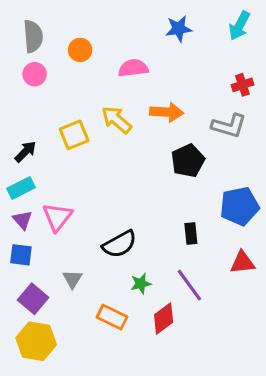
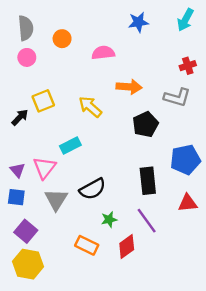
yellow arrow: (117, 120) -> (90, 107), moved
yellow square: (74, 135) -> (43, 101), moved
cyan rectangle: (21, 188) -> (70, 146), moved
black rectangle: (191, 234) -> (148, 181), size x1.6
gray triangle: (73, 279) -> (56, 200), moved, size x1.5

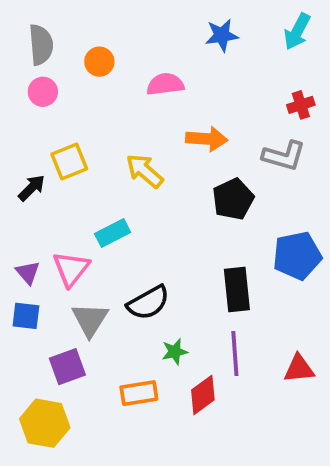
red triangle: (188, 203) -> (299, 369), moved
purple line: (147, 221) -> (235, 354), turned 32
purple square: (26, 231) -> (67, 367), moved, turned 30
orange rectangle: (87, 245) -> (139, 393), turned -35

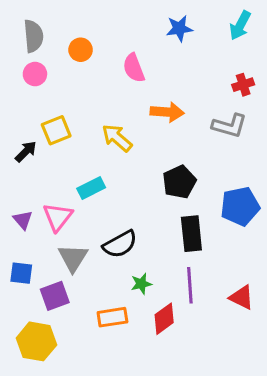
pink semicircle: (165, 84) -> (134, 68), turned -104
black pentagon: (233, 199) -> (179, 182), moved
blue square: (26, 316) -> (21, 273), moved
red triangle: (299, 369) -> (242, 297), turned 32

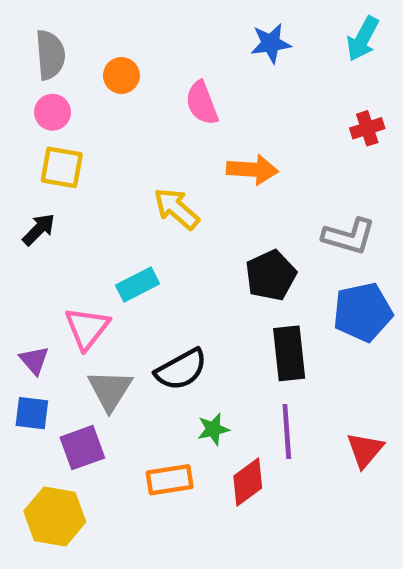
gray L-shape: (229, 126) -> (349, 236), moved
yellow square: (56, 130) -> (62, 167), moved, turned 32
purple triangle: (23, 220) -> (34, 360), moved
red triangle: (242, 297) -> (365, 450), turned 44

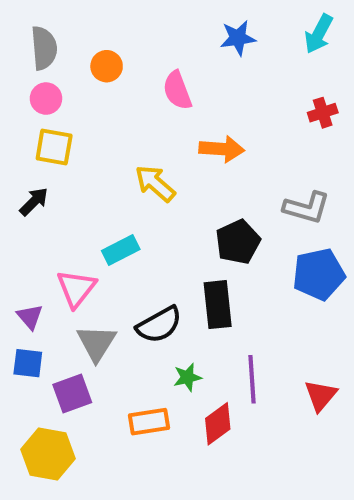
black rectangle: (289, 353) -> (218, 305), moved

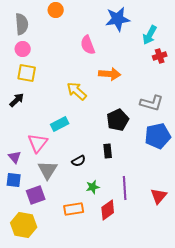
cyan arrow: (319, 34) -> (150, 35), moved
blue star: (238, 38) -> (118, 19), size x1.4
orange circle: (107, 66) -> (56, 10), moved
black rectangle: (218, 305) -> (108, 151), size x0.6
black semicircle: (159, 325) -> (79, 161), size x0.6

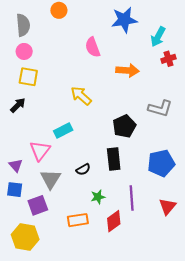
orange arrow: (110, 74) -> (127, 70), moved
blue pentagon: (158, 136) -> (161, 163), moved
black rectangle: (108, 151) -> (114, 159), size x1.5

